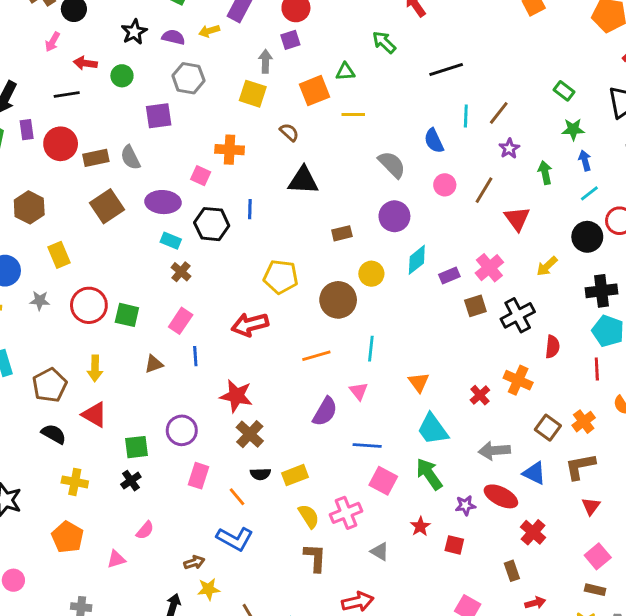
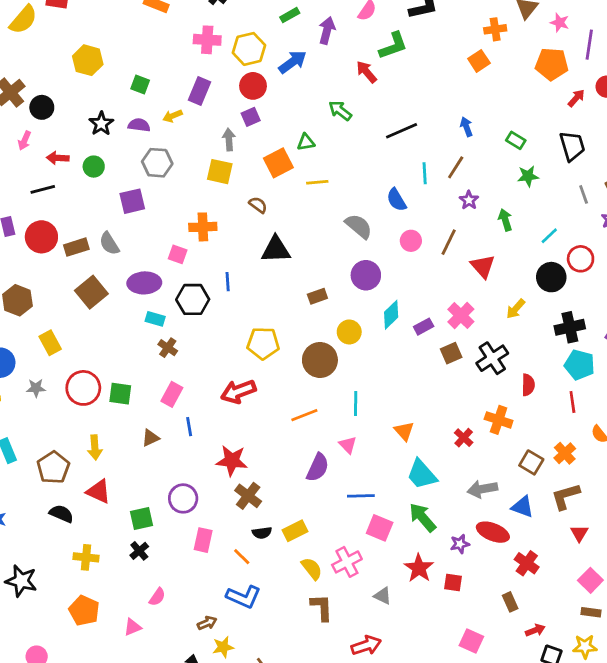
blue arrow: (585, 160) -> (466, 127), moved
red star: (420, 526) -> (419, 568), size x1.5

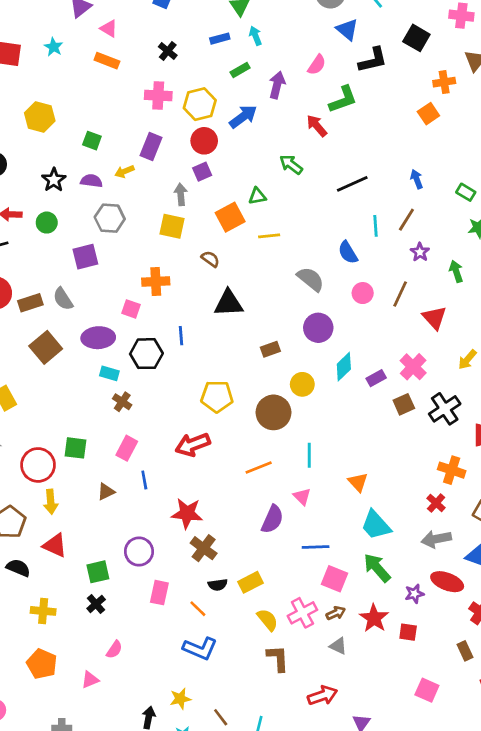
red circle: (83, 388) -> (38, 465), moved
red cross: (464, 438) -> (436, 503), moved
brown arrow: (207, 623) -> (336, 613), moved

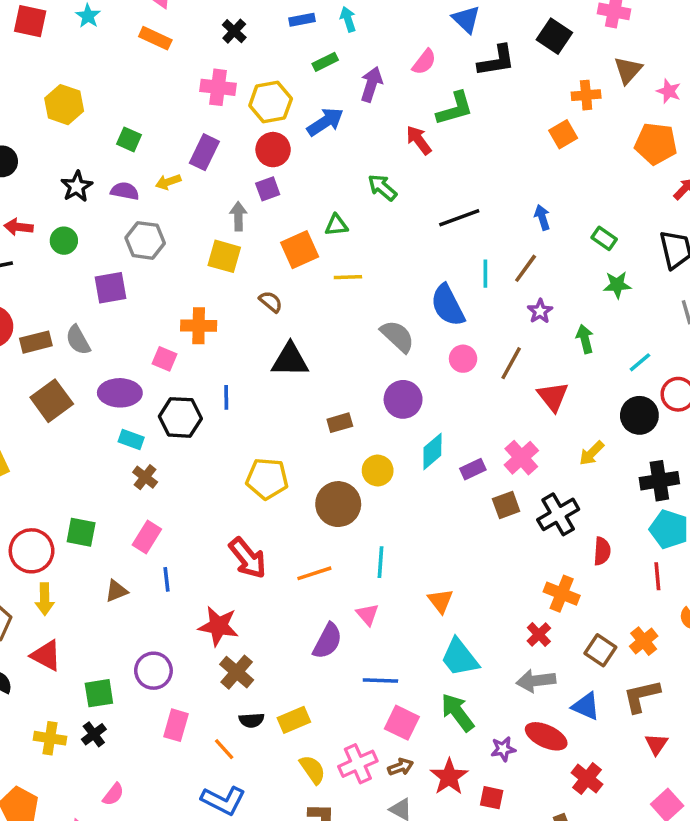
blue semicircle: (348, 252) -> (448, 305), size x1.4
red arrow: (193, 445) -> (248, 558), moved, turned -112
yellow cross: (43, 611) -> (50, 738), moved

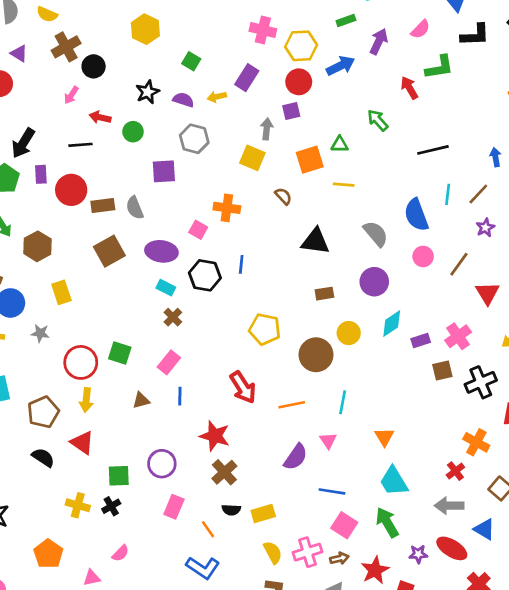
black triangle: (290, 360) -> (315, 241), moved

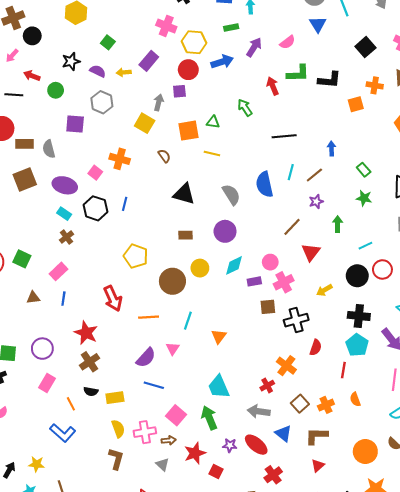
black L-shape: (475, 35) -> (329, 80), moved
pink circle: (423, 256) -> (270, 262), moved
orange triangle: (384, 437) -> (219, 336), moved
blue line: (332, 491) -> (154, 385), moved

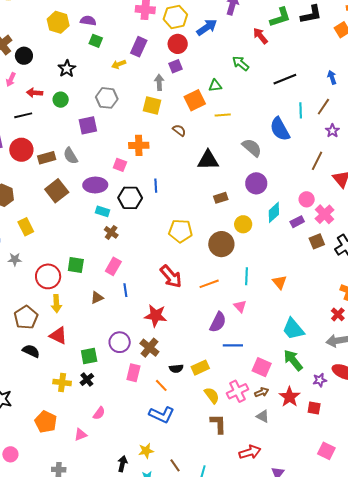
purple semicircle: (98, 71) -> (88, 21), moved
brown cross: (90, 362) -> (149, 348), moved

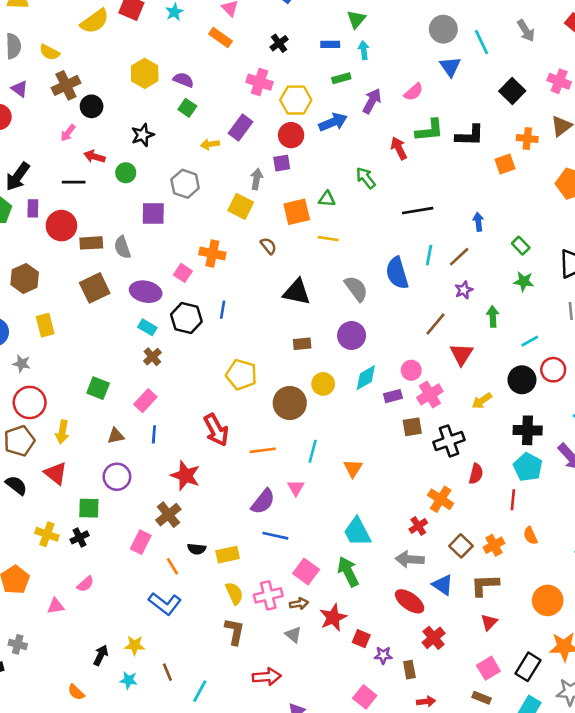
red circle: (48, 276) -> (30, 402), moved
purple circle: (120, 342) -> (117, 477), moved
purple star: (320, 380) -> (383, 655), moved

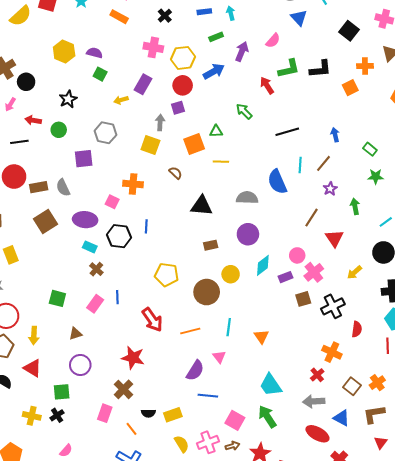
gray semicircle: (356, 289) -> (247, 198), turned -45
blue line: (154, 434) -> (117, 297), moved

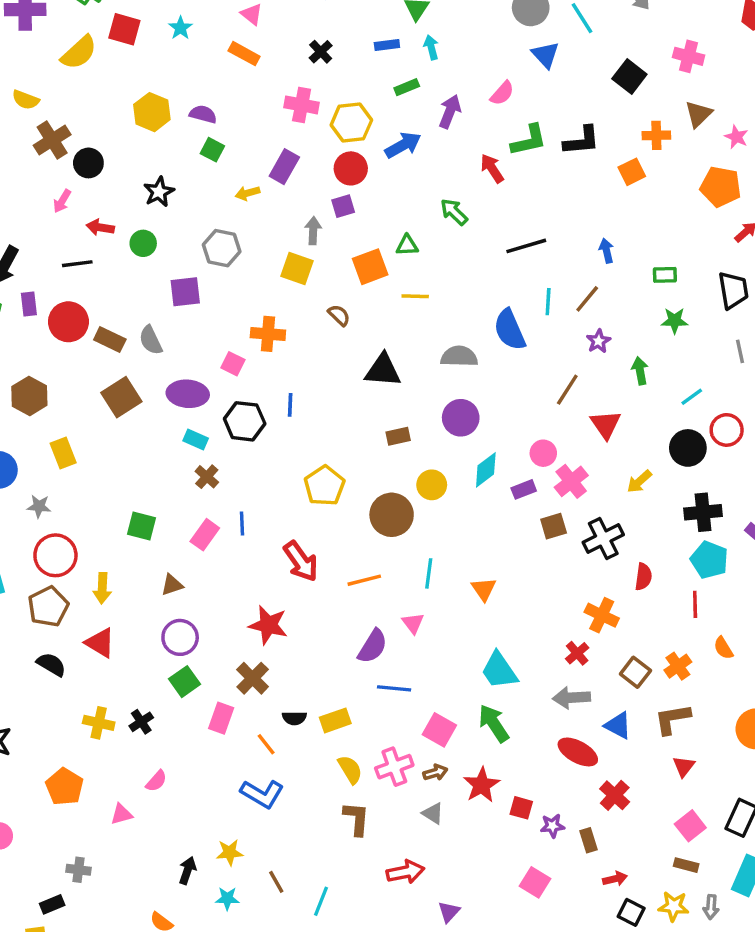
green rectangle: (370, 149) -> (665, 275), turned -40
brown rectangle: (39, 187) -> (110, 339), turned 36
yellow pentagon: (167, 275) -> (324, 486), turned 30
green square: (62, 392) -> (185, 682), moved, turned -30

